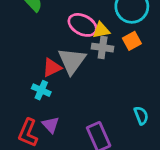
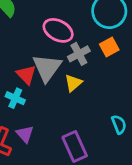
yellow triangle: (101, 30) -> (73, 83), moved, turned -30
gray cross: (103, 48) -> (79, 54), turned -36
red triangle: (52, 68) -> (26, 75), turned -48

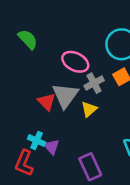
cyan cross: (15, 98) -> (37, 141), moved
purple triangle: (25, 134) -> (52, 147), moved

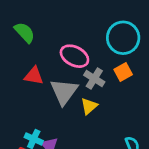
gray cross: (94, 83) -> (94, 78), turned -30
red triangle: (47, 102) -> (34, 76), moved, turned -36

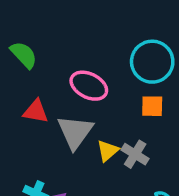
orange square: (123, 72) -> (152, 106), turned 30
gray cross: (94, 78) -> (135, 154), moved

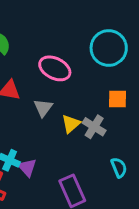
orange square: (152, 106) -> (117, 99), moved
gray triangle: (75, 132) -> (43, 108), size x0.6

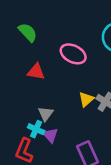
gray triangle: (43, 108) -> (46, 114), moved

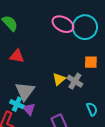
pink ellipse: (73, 54) -> (63, 24), moved
gray triangle: (46, 114) -> (25, 91), size x1.5

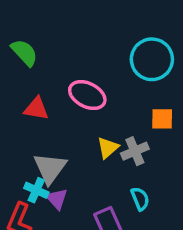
pink ellipse: (63, 24) -> (87, 95), moved
gray cross: (75, 81) -> (135, 151), turned 35
cyan semicircle: (92, 109) -> (140, 199), moved

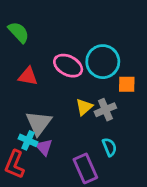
cyan circle: (152, 59) -> (103, 62), moved

